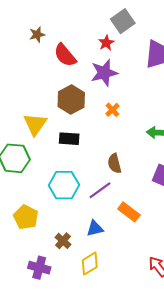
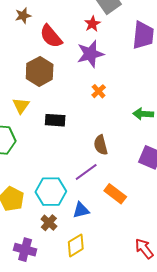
brown hexagon: (71, 100) -> (40, 71), moved
yellow triangle: (35, 124) -> (21, 106), size x0.7
cyan hexagon: (64, 185) -> (51, 192), moved

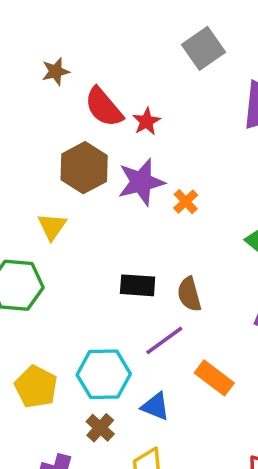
red star: (92, 24) -> (146, 121), moved
purple star: (90, 54) -> (141, 182), moved
black rectangle: (55, 120) -> (138, 285), moved
blue triangle: (81, 210) -> (155, 406), turned 36

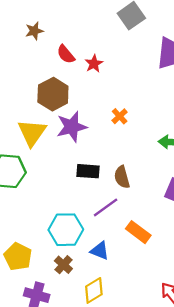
red semicircle: (104, 107) -> (66, 54), size x0.7
purple star: (141, 182) -> (72, 127), moved
yellow triangle: (52, 226) -> (32, 133), size x1.5
yellow pentagon: (36, 387) -> (18, 257), moved

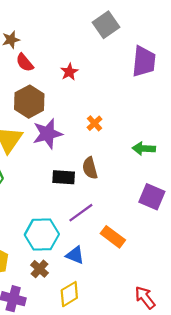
red semicircle: (66, 54) -> (25, 63), moved
brown semicircle: (122, 177) -> (90, 168), moved

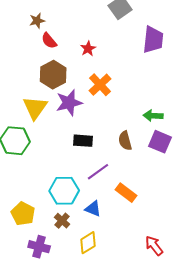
orange cross: (95, 123) -> (100, 85), moved, size x1.6
brown semicircle: (90, 168) -> (125, 141), moved
purple square: (152, 197) -> (160, 142), moved

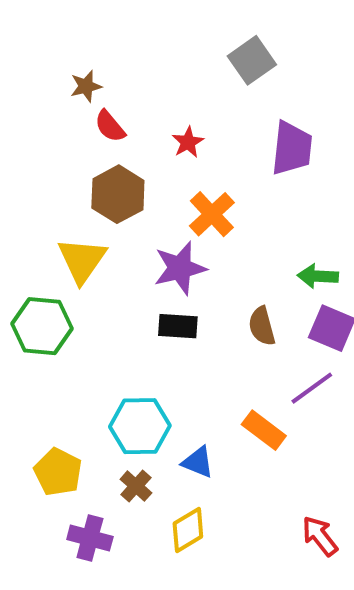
purple trapezoid: (153, 40) -> (292, 148), moved
purple star: (69, 103) -> (180, 268), moved
purple line: (98, 172) -> (312, 388), moved

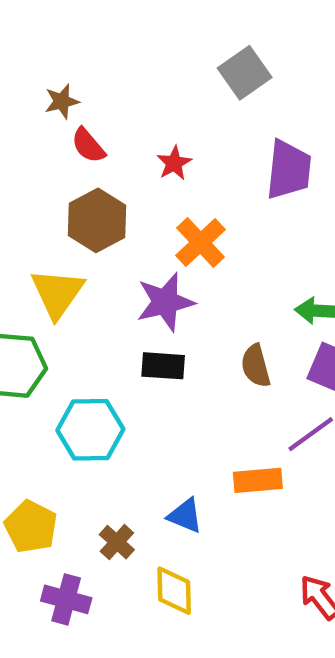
cyan hexagon: (140, 426) -> (90, 430), moved
orange rectangle: (264, 430) -> (258, 480), turned -42
yellow diamond: (188, 530) -> (174, 591), turned -60

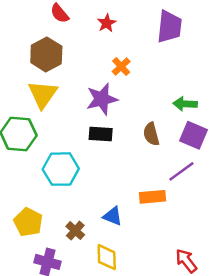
brown hexagon: (97, 220) -> (46, 54), moved
orange cross: (201, 242) -> (121, 66), size x0.7

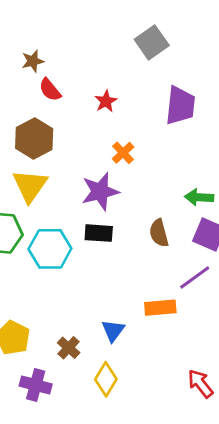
cyan hexagon: (61, 169) -> (50, 249), moved
blue triangle: (113, 216) -> (113, 331), turned 45
yellow diamond: (107, 257) -> (106, 379), turned 32

